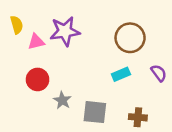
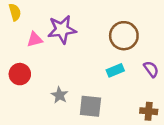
yellow semicircle: (17, 25) -> (15, 12), moved
red circle: (38, 79) -> (20, 74), moved
brown cross: (138, 117) -> (149, 111), moved

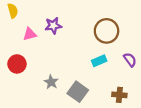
purple star: (62, 29) -> (53, 26), size x0.7
gray square: (90, 106) -> (78, 92), turned 30
brown cross: (149, 111) -> (119, 95), moved

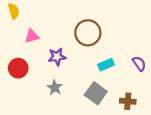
purple star: (53, 26) -> (57, 57), moved
brown circle: (107, 31) -> (88, 33), moved
gray square: (78, 92) -> (96, 93), moved

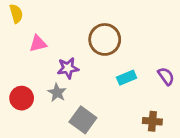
red circle: (18, 68) -> (22, 98), moved
gray star: (55, 88) -> (57, 93), moved
gray square: (96, 93) -> (83, 120), moved

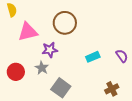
brown circle: (105, 39) -> (65, 23), moved
pink triangle: (38, 44) -> (28, 32), size x1.5
brown cross: (152, 121) -> (112, 89), turned -32

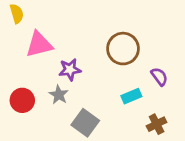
brown circle: (65, 23) -> (123, 49), moved
purple semicircle: (122, 56) -> (159, 77), moved
cyan rectangle: (93, 57) -> (131, 96), moved

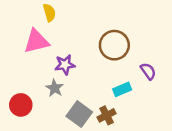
yellow semicircle: (17, 14) -> (49, 13), moved
red circle: (22, 100) -> (21, 105), moved
brown cross: (157, 124) -> (107, 115), moved

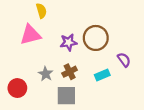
purple star: (65, 65) -> (69, 42), moved
gray square: (79, 114) -> (66, 96), turned -36
brown cross: (107, 115) -> (70, 72), moved

